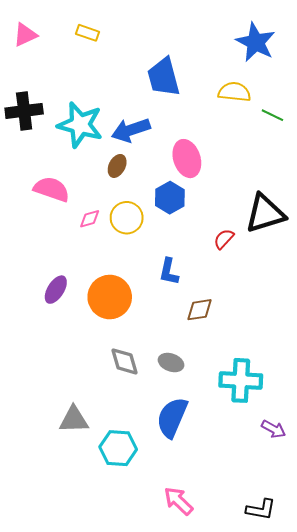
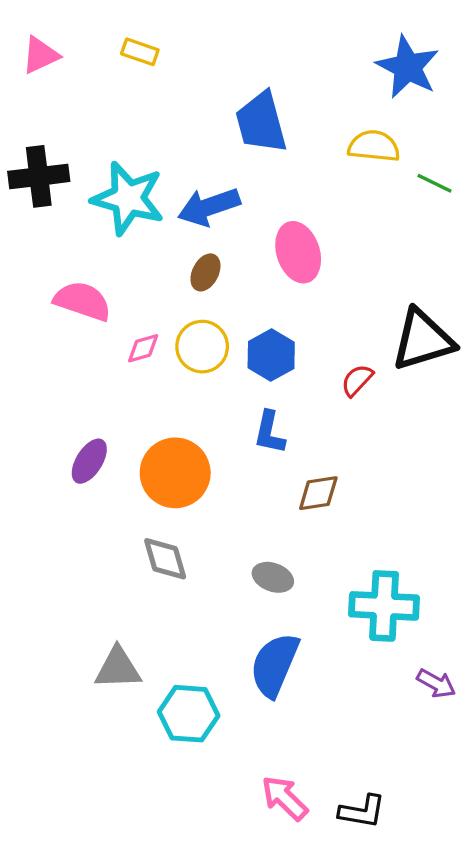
brown ellipse: (117, 166) -> (205, 272), moved
blue hexagon: (170, 198) -> (271, 355), moved
gray diamond: (124, 361) -> (165, 559), moved
black L-shape: (261, 509) -> (362, 811), moved

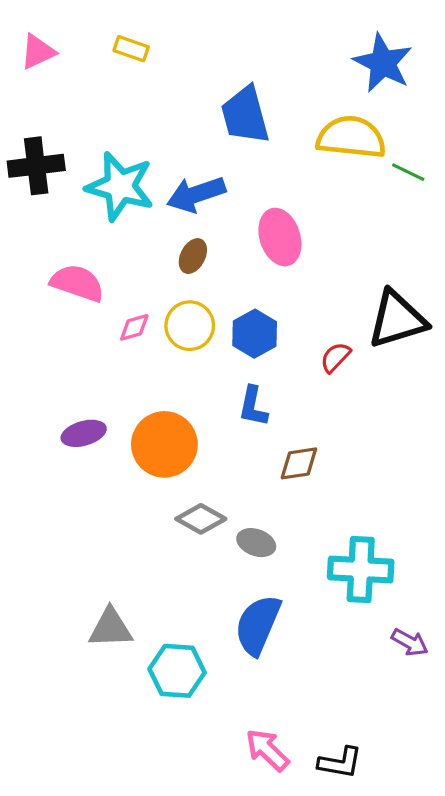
yellow semicircle: (374, 146) -> (351, 137), size x1.4
purple ellipse: (89, 461) -> (84, 433), turned 42
gray diamond: (165, 559) -> (201, 519), moved, turned -45

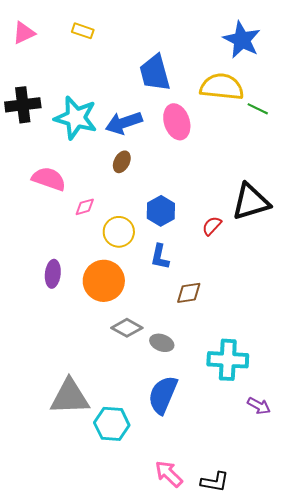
pink ellipse: (280, 237) -> (177, 122), moved
yellow circle: (190, 326) -> (119, 232), moved
purple ellipse: (84, 433) -> (53, 274), turned -68
gray triangle: (111, 628) -> (70, 397), size x1.4

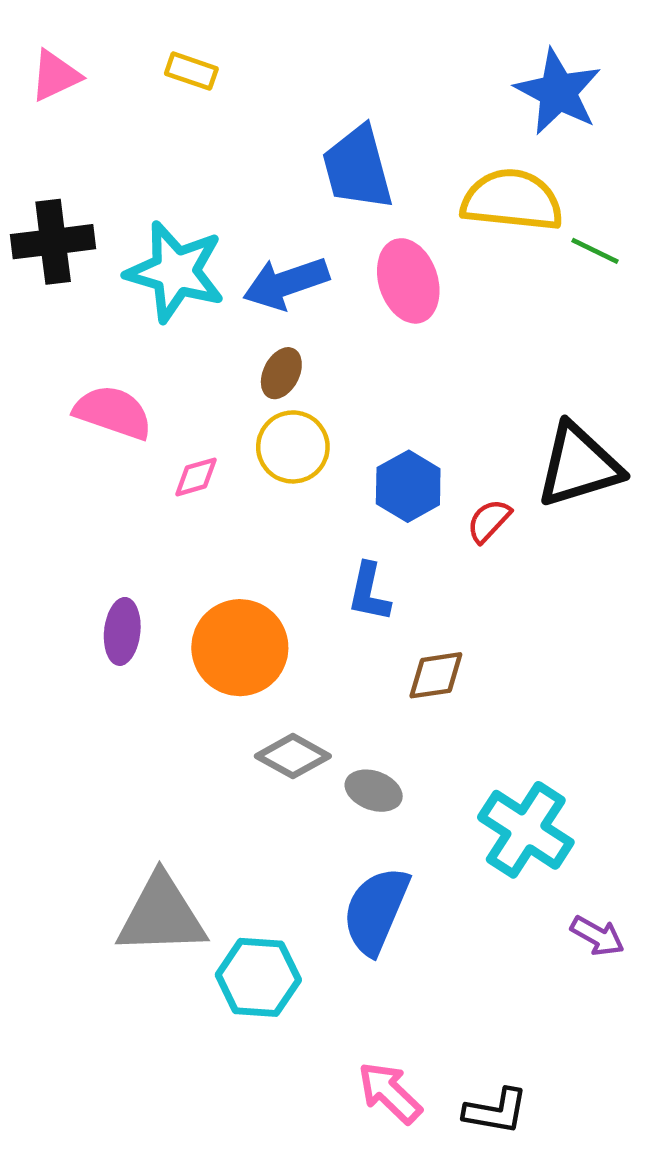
blue hexagon: (161, 211) -> (408, 486), moved
yellow circle: (119, 232) -> (293, 447), moved
cyan cross: (228, 360) -> (526, 830), turned 30

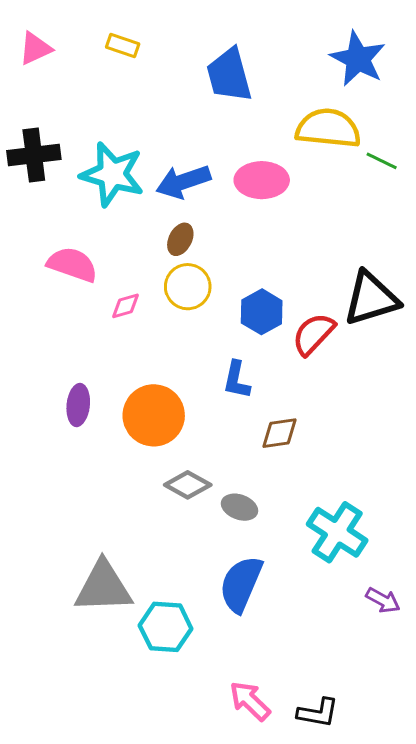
blue trapezoid: (357, 168) -> (229, 75), moved
pink ellipse: (408, 281) -> (262, 180), turned -72
red semicircle: (489, 521) -> (313, 334), size x1.5

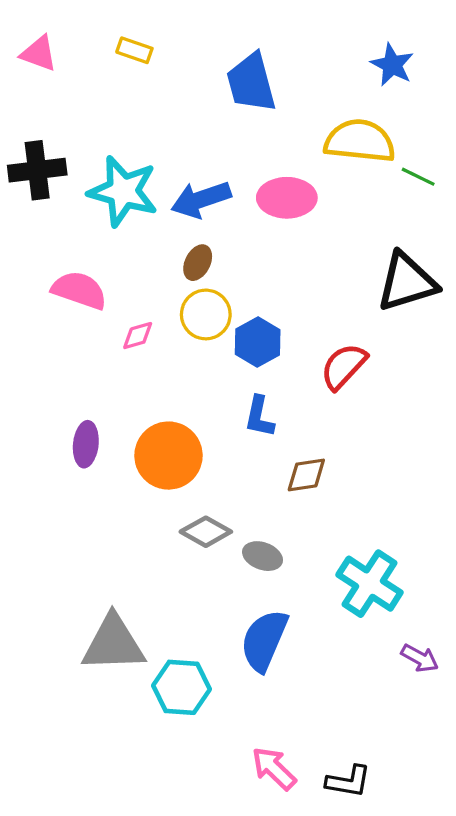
pink triangle: (35, 48) -> (39, 53), turned 45
blue star: (358, 59) -> (392, 65), size x0.7
black triangle: (371, 298) -> (407, 282), moved
blue hexagon: (262, 312) -> (258, 342), moved

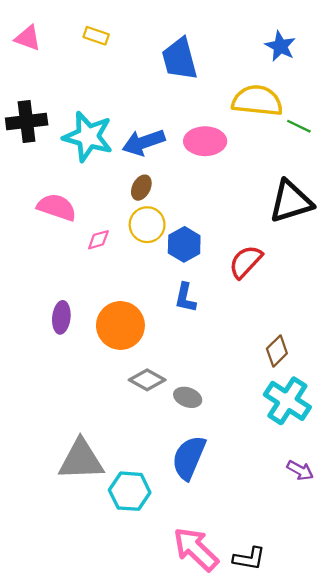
brown diamond: (306, 475) -> (277, 351), moved, turned -36
cyan cross: (370, 584) -> (287, 401), moved
pink arrow: (274, 768) -> (196, 549), size x1.4

